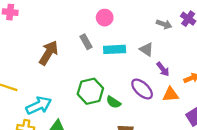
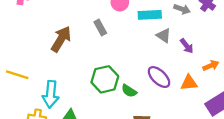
cyan rectangle: (115, 49) -> (150, 15), moved
purple arrow: (163, 69) -> (187, 46), moved
cyan arrow: (39, 105) -> (51, 94), turned 120

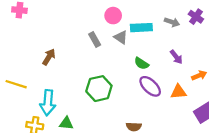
gray triangle: (164, 36) -> (121, 37), moved
brown arrow: (61, 39) -> (49, 57), moved, size x0.7
green semicircle: (129, 91) -> (141, 63), moved

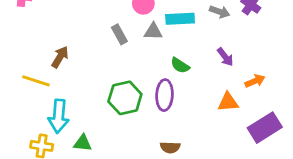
gray triangle: (121, 37) -> (153, 32), turned -32
yellow line: (16, 84) -> (36, 81), moved
purple ellipse: (150, 86) -> (165, 95), moved, turned 50

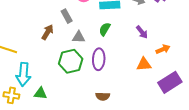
gray triangle: (153, 32) -> (79, 37), moved
brown arrow: (60, 57) -> (48, 32), moved
green semicircle: (180, 65) -> (105, 29), moved, turned 88

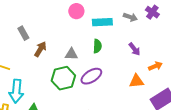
gray rectangle: (67, 16) -> (23, 33), moved
green semicircle: (105, 29) -> (97, 46), turned 152
purple ellipse: (99, 59) -> (91, 76), turned 55

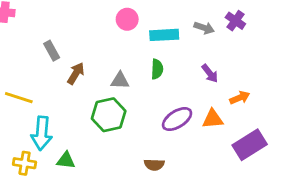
purple ellipse: (91, 76) -> (177, 119), moved

